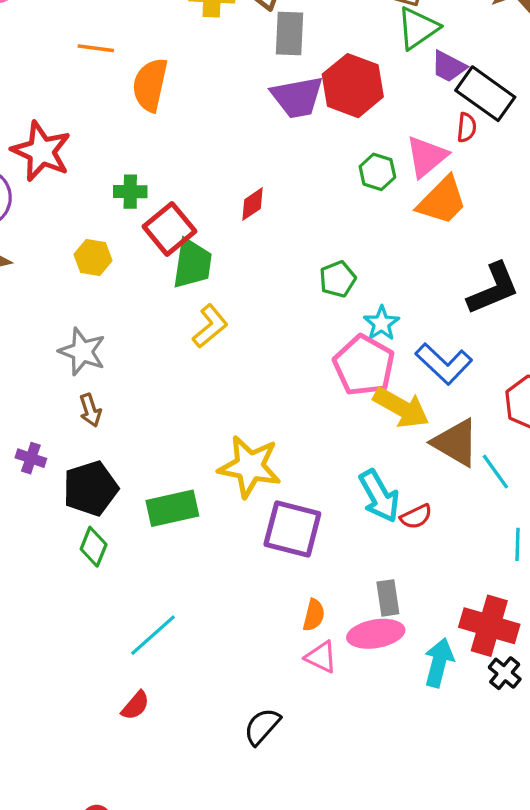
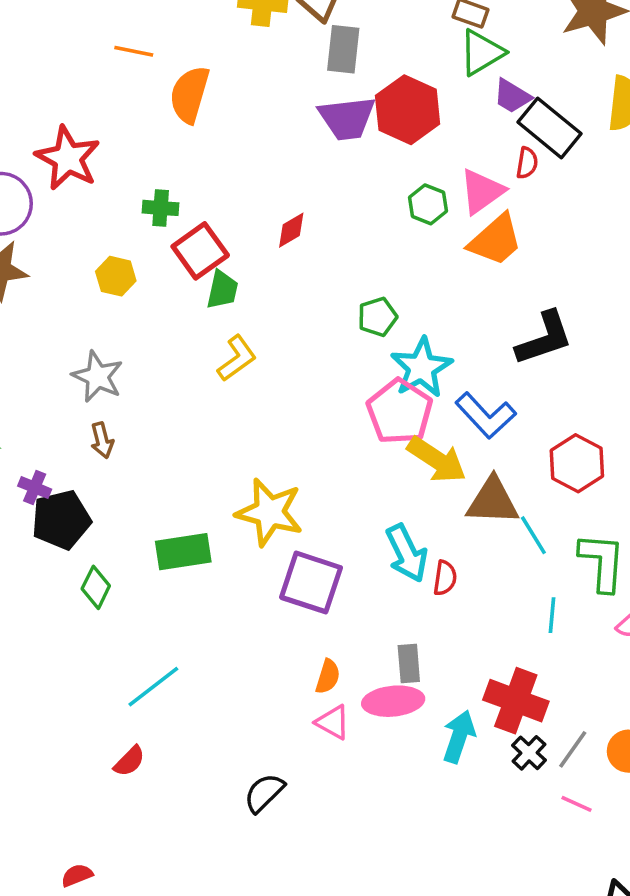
green trapezoid: (192, 264) -> (222, 290), size x0.7
cyan star: (381, 323) -> (421, 368), size x1.6
brown triangle: (456, 443) -> (493, 501), turned -32
black pentagon: (91, 488) -> (61, 520), moved
red semicircle: (416, 517) -> (445, 578), turned -60

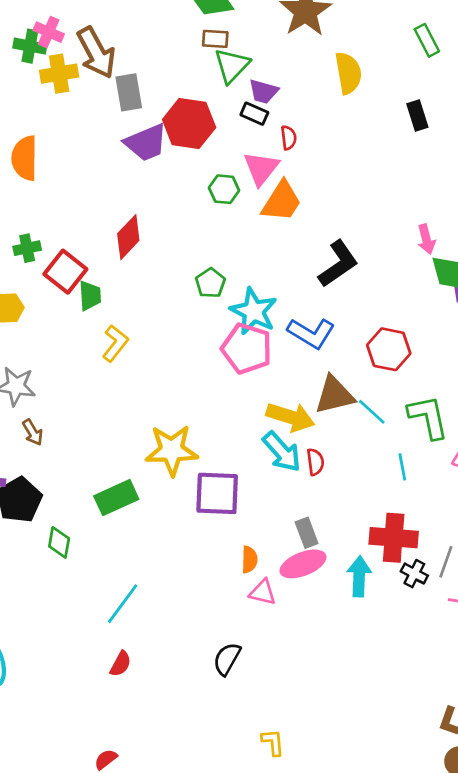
black rectangle: (550, 128) -> (254, 114), moved, size x0.6
red diamond: (291, 230) -> (128, 237), size x1.5
yellow arrow: (437, 460) -> (290, 417), moved

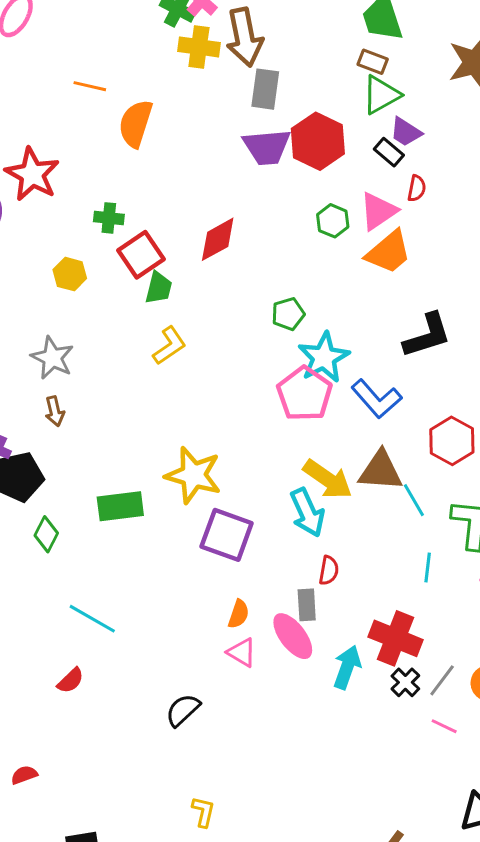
red semicircle: (315, 462) -> (329, 570), moved
pink ellipse: (303, 564) -> (293, 636), turned 57
cyan line: (123, 604) -> (92, 619), turned 66

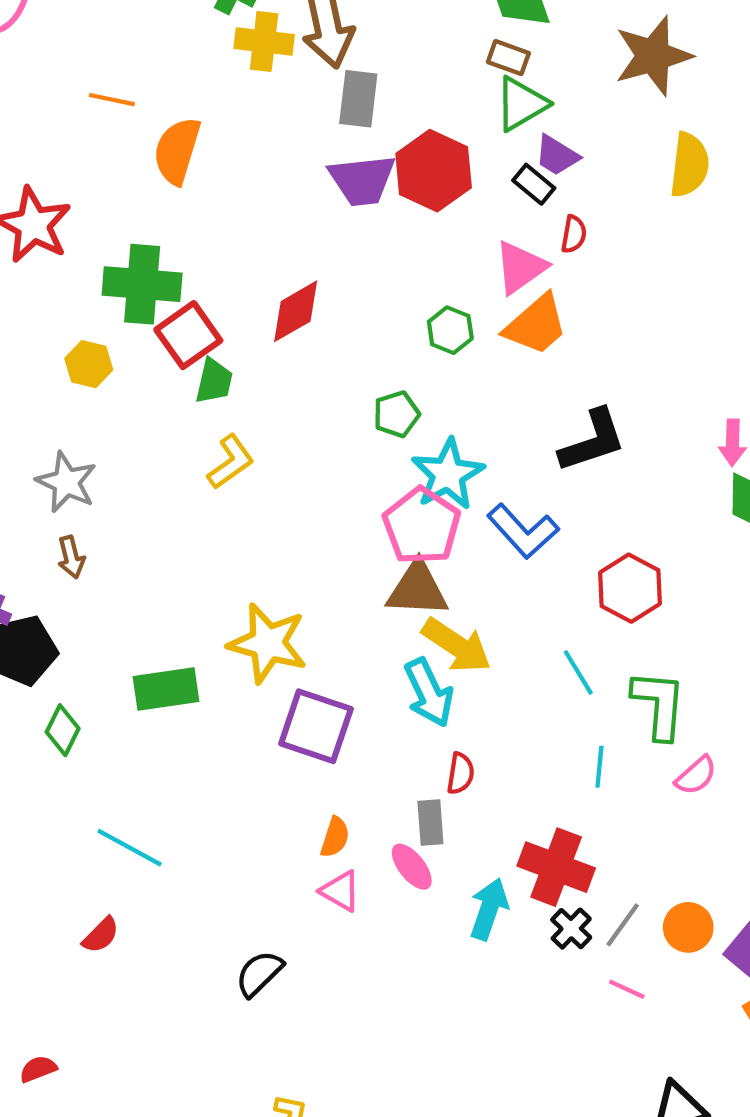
green cross: (109, 218) -> (142, 284), size x1.8
green hexagon: (333, 221) -> (450, 330), moved
brown triangle: (381, 471) -> (417, 589), moved
pink ellipse: (293, 636) -> (412, 867), size x0.7

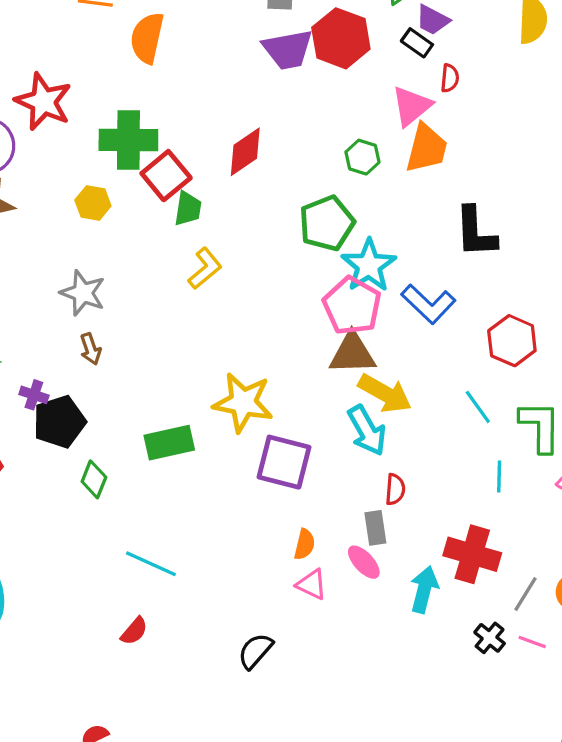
orange trapezoid: (536, 325) -> (427, 148), turned -30
green pentagon: (396, 414) -> (327, 223), size x1.6
black L-shape: (593, 441) -> (476, 232), turned 110
black cross: (571, 929) -> (490, 638), moved

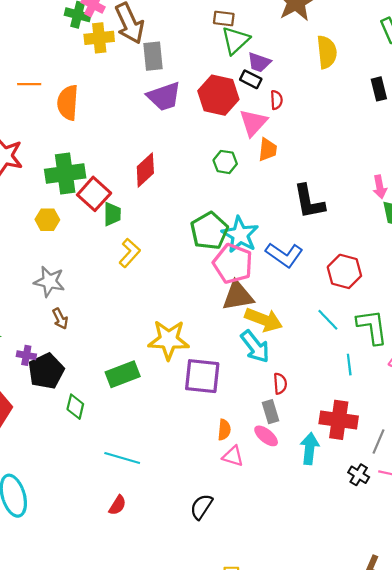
red hexagon: (341, 38) -> (218, 95), moved
orange trapezoid: (427, 148) -> (268, 150), size x0.7
green pentagon: (327, 223) -> (209, 231), moved

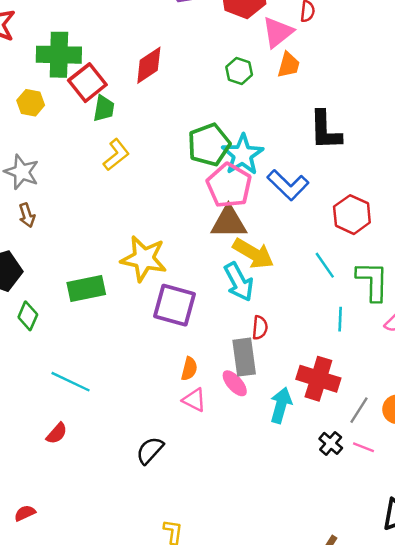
gray rectangle: (271, 412) -> (244, 357), size x1.4

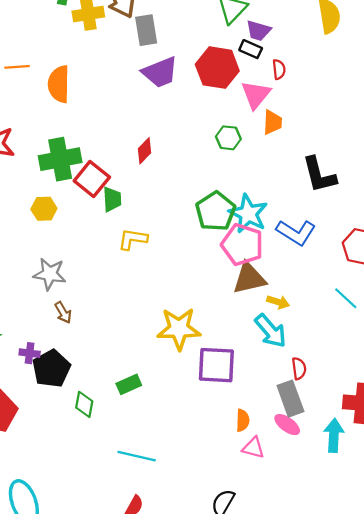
red diamond: (149, 65) -> (145, 151), size x0.7
yellow L-shape: (116, 155) -> (133, 239), turned -120
yellow arrow: (253, 254) -> (278, 302), size x0.6
green rectangle: (86, 289) -> (129, 384), moved, size x0.7

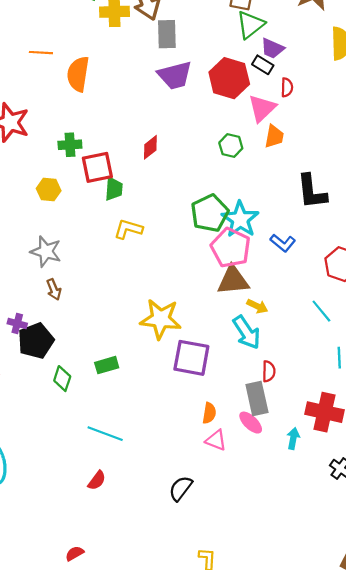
green cross: (60, 159) -> (70, 145), size x0.6
red square: (92, 179) -> (97, 167), turned 32
blue L-shape: (296, 232) -> (283, 243), size x0.7
cyan arrow: (334, 435) -> (293, 438), size x0.7

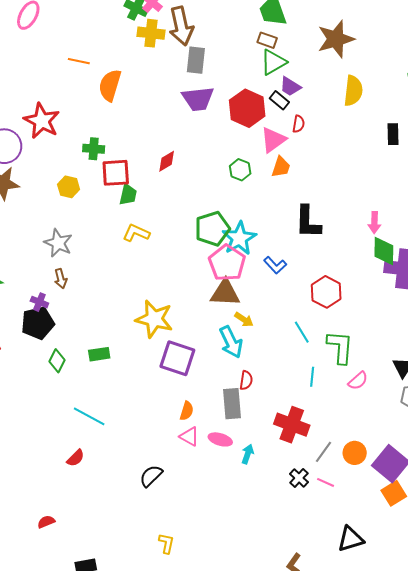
purple cross: (17, 323) -> (39, 302), moved
pink ellipse: (251, 423) -> (220, 439), moved, turned -35
cyan arrow: (293, 438) -> (248, 454), moved

